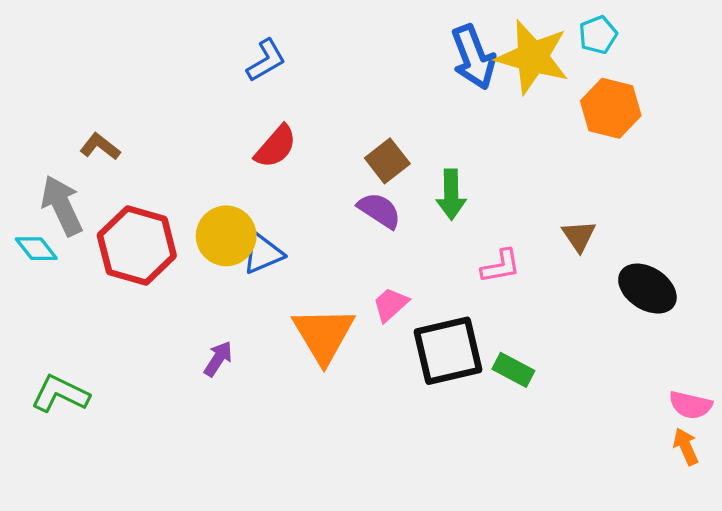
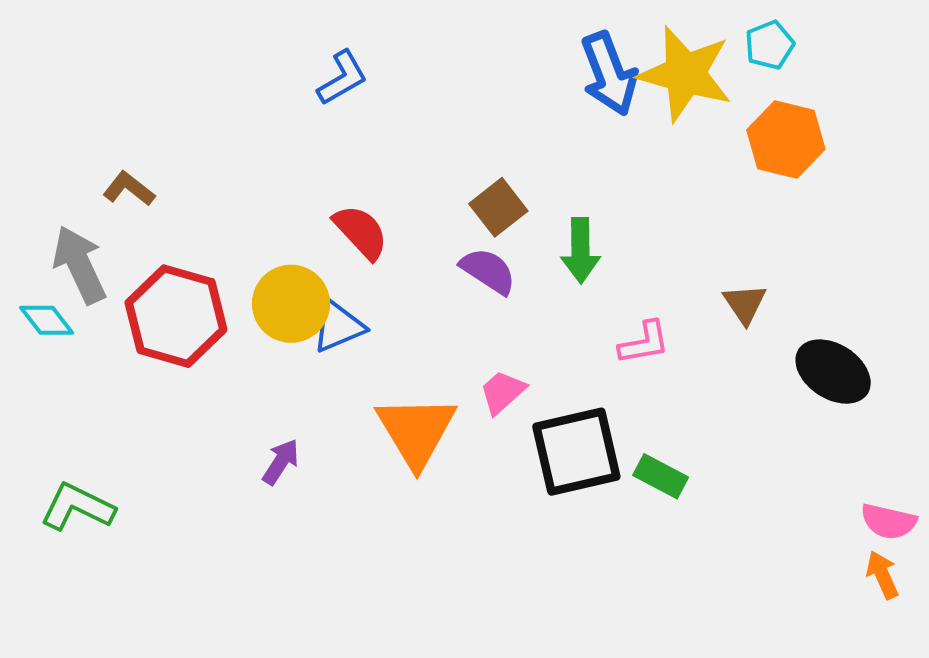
red semicircle: (276, 147) -> (361, 232), moved, turned -84

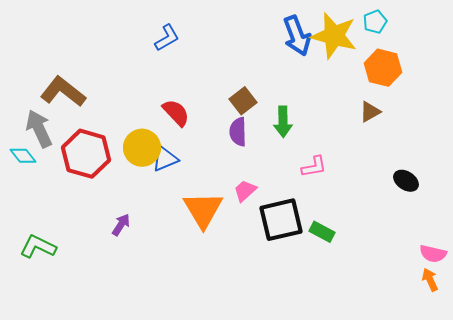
brown L-shape: (129, 189) -> (63, 92), size x1.8
purple semicircle: (488, 271) -> (238, 132), turned -124
brown triangle: (745, 304) -> (370, 112), moved, turned 35
black ellipse: (833, 372) -> (406, 181), size x0.7
purple arrow: (281, 462) -> (121, 225), moved

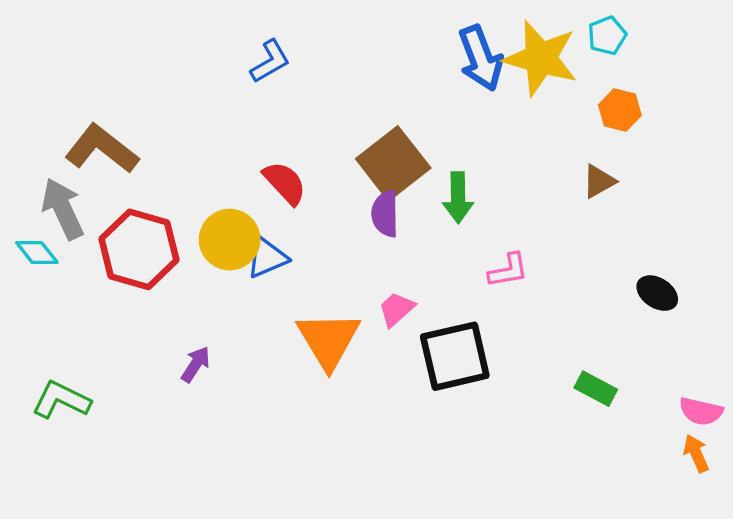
orange hexagon: (383, 68) -> (620, 110), size x0.7
brown square: (243, 101) -> (393, 163), size x1.6
green rectangle: (322, 232) -> (596, 389), moved

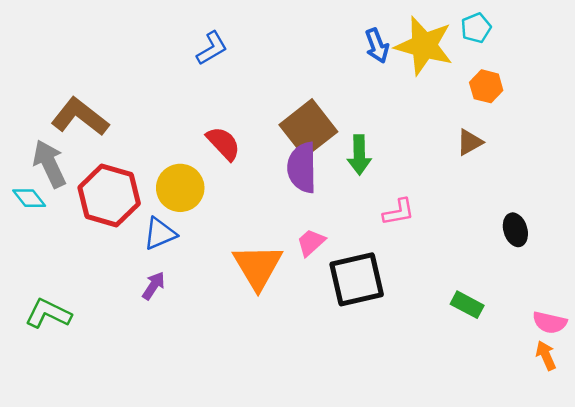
blue arrow: (481, 58) -> (377, 46), size x0.7
purple semicircle: (385, 214) -> (302, 168), size x1.4
blue triangle: (267, 257) -> (160, 234), moved
black ellipse: (657, 293) -> (515, 230), turned 40

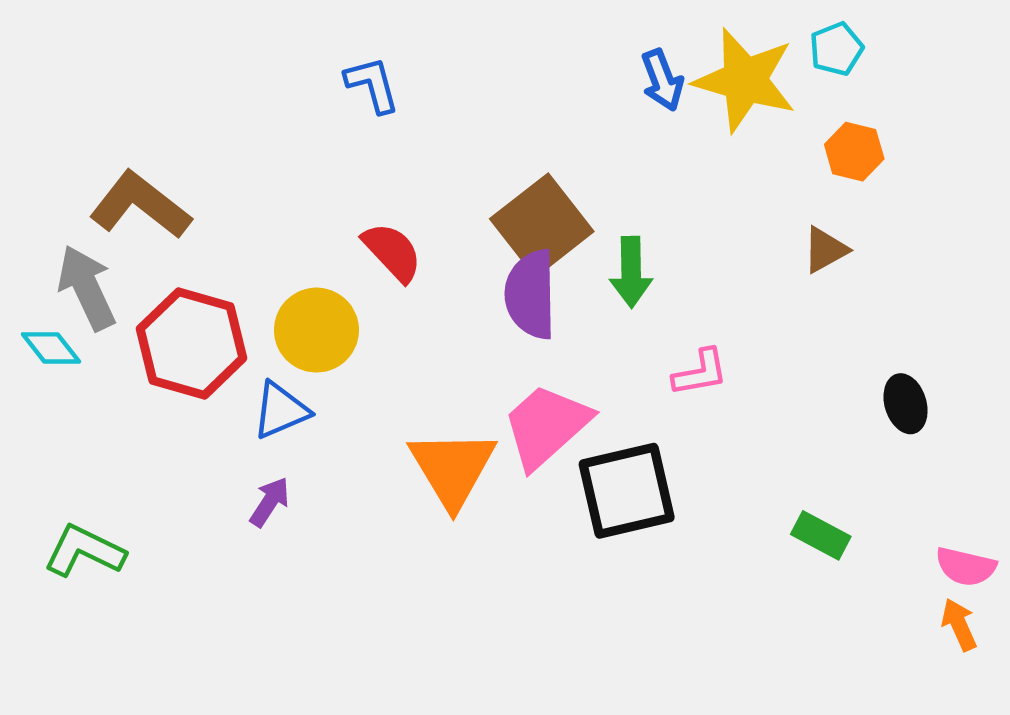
blue L-shape: (212, 48) -> (372, 85), turned -75
pink trapezoid: (311, 242) -> (546, 426), size x1.8

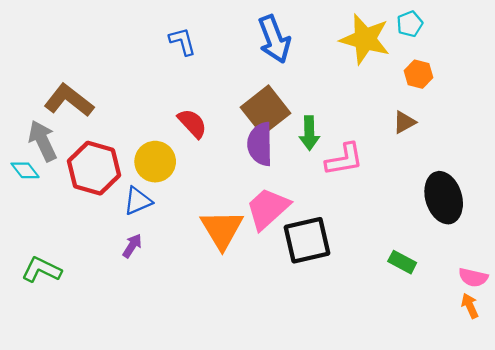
blue arrow: (662, 80) -> (274, 39), moved, size x1.6
pink L-shape: (700, 372) -> (344, 159), moved, size x1.4
black ellipse: (906, 404) -> (444, 198), size x1.8

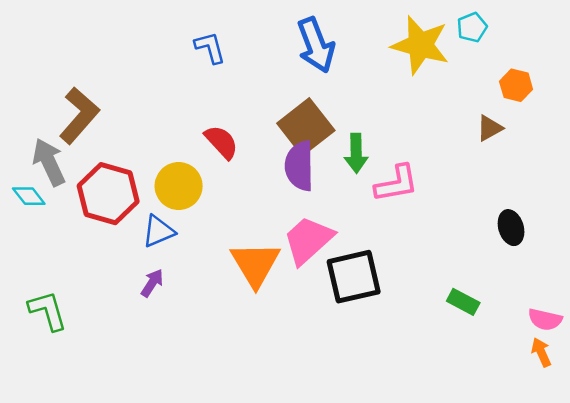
orange hexagon: (419, 74) -> (516, 85), moved
brown L-shape: (69, 100) -> (79, 116), turned 93
brown triangle: (404, 122) -> (490, 128), moved
black ellipse: (444, 198) -> (511, 228), size x0.6
green L-shape: (42, 270) -> (48, 311), turned 48

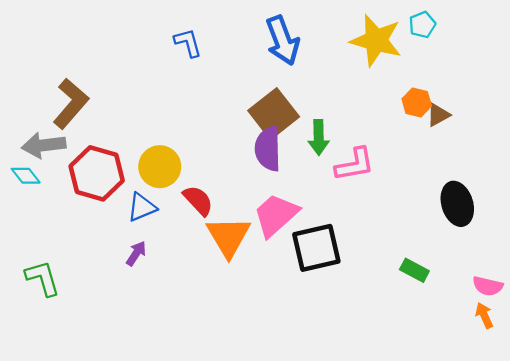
orange hexagon: (516, 85) -> (417, 102), moved
red semicircle: (221, 142) -> (198, 200), moved
gray arrow: (49, 162) -> (44, 145), turned -72
black ellipse: (511, 228) -> (457, 204), size x1.4

